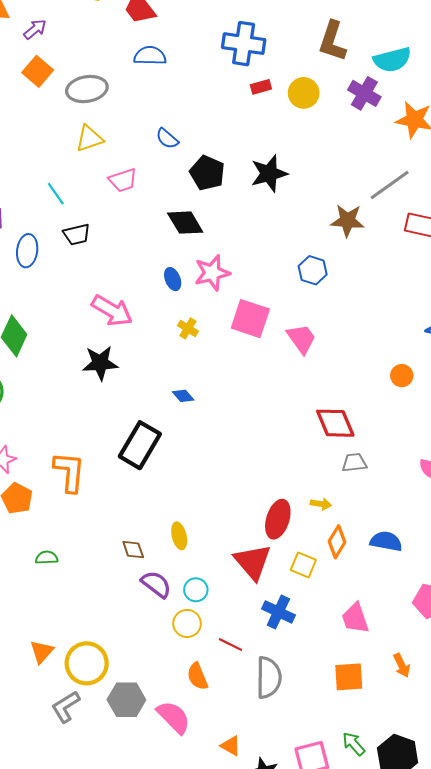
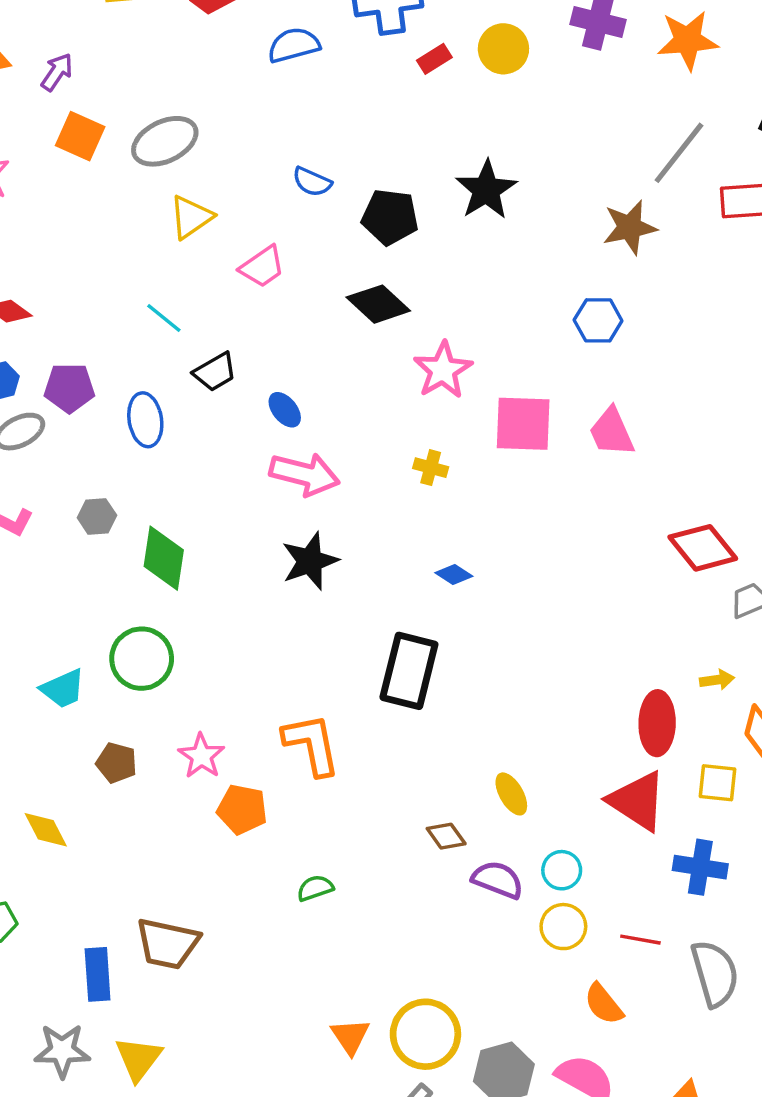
blue semicircle: (150, 56) -> (294, 45), moved
blue ellipse: (173, 279) -> (285, 410), moved
pink trapezoid: (301, 339) -> (612, 432), turned -152

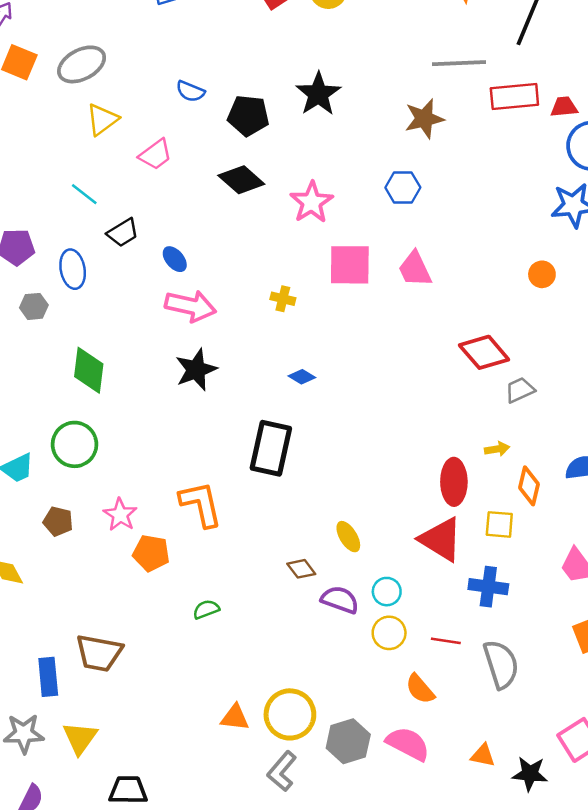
gray line: (679, 153) -> (459, 63), turned 51
pink star: (443, 370) -> (312, 202), moved
gray hexagon: (97, 517) -> (34, 306), moved
orange triangle: (350, 1036) -> (235, 718), turned -48

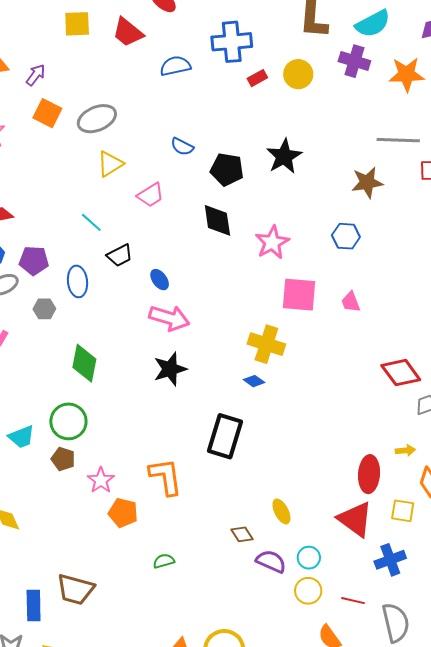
black diamond: (241, 180) -> (217, 220), turned 36
pink trapezoid: (415, 269) -> (351, 302), size x0.7
yellow cross: (283, 299) -> (266, 344), moved, size x1.8
brown pentagon: (58, 521) -> (63, 459), moved
blue cross: (488, 587) -> (390, 560), turned -32

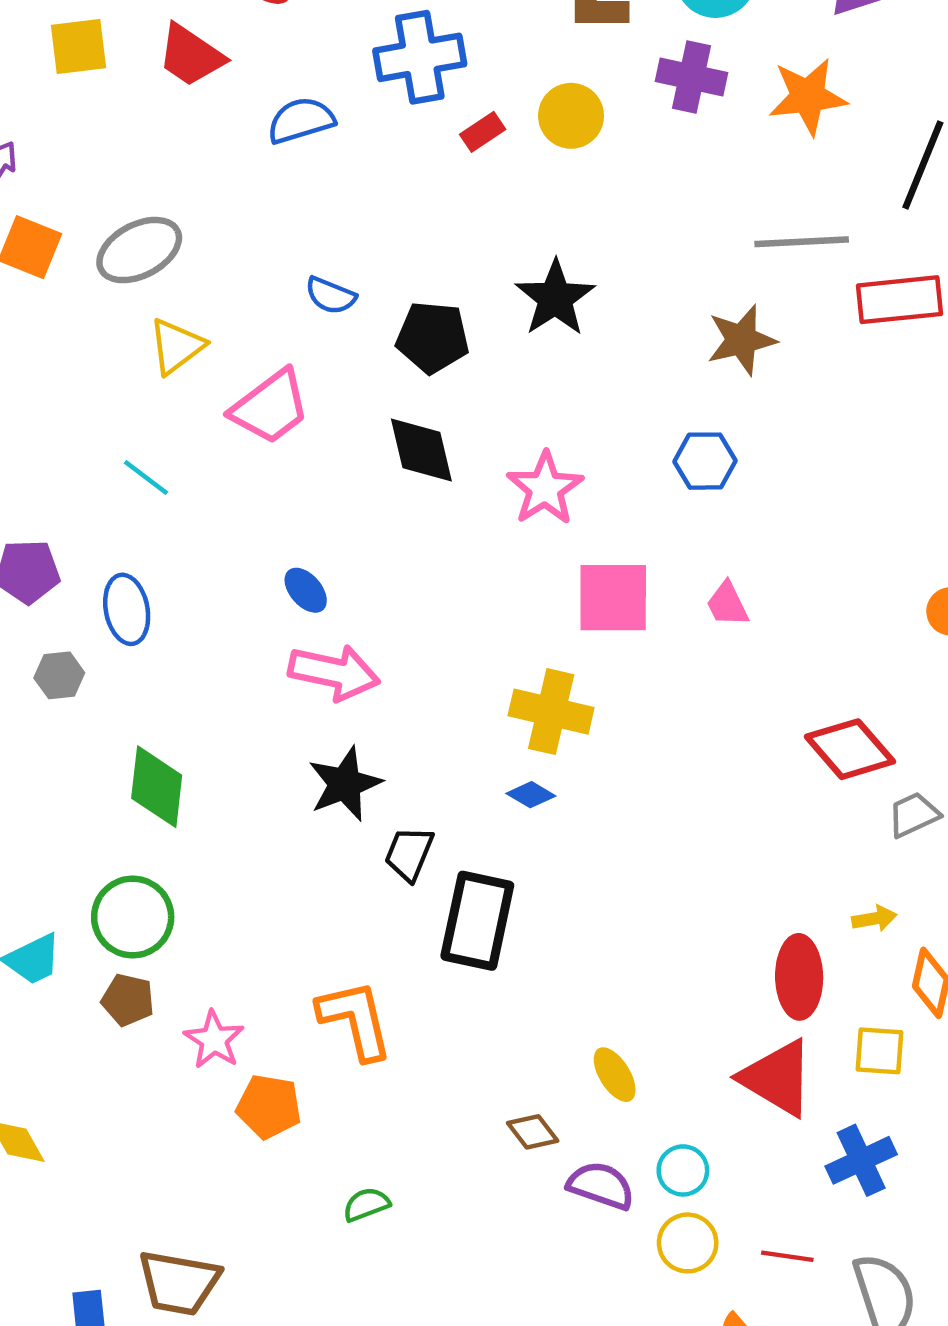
pink trapezoid: (151, 195) -> (270, 407), size x1.4
black trapezoid: (120, 255) -> (409, 854), moved, turned 144

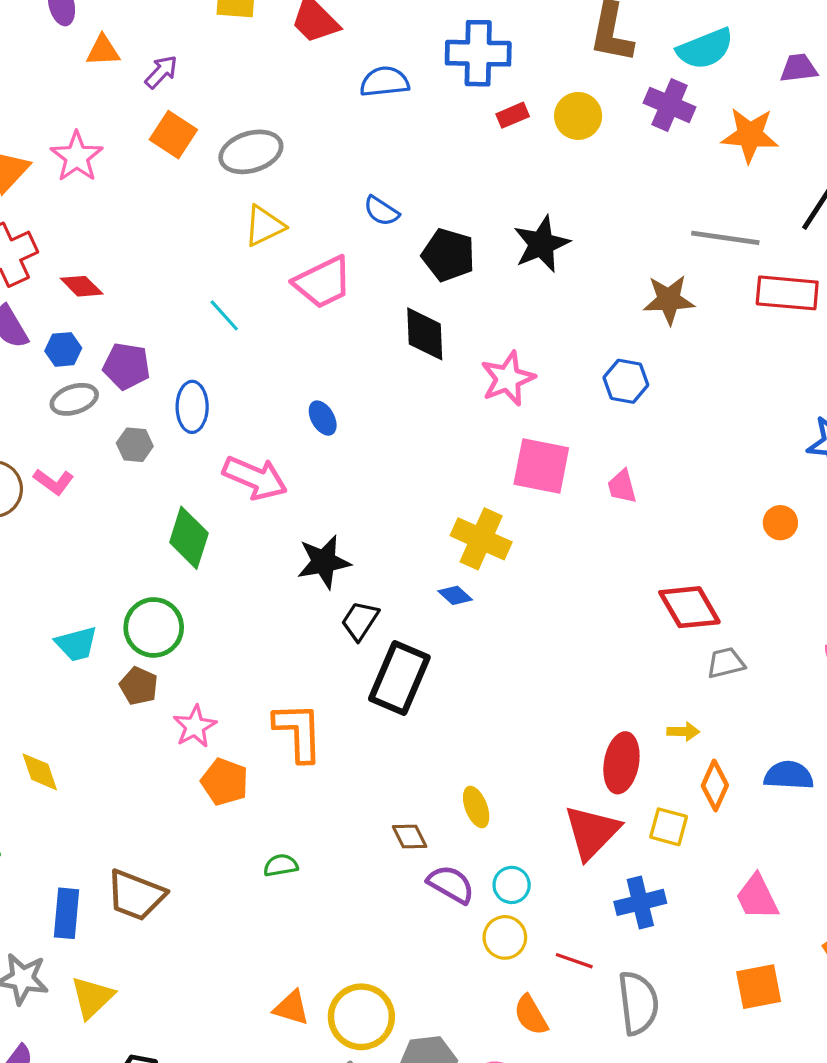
pink arrow: (334, 672) -> (255, 478), moved
red triangle: (777, 1078) -> (592, 832), turned 32

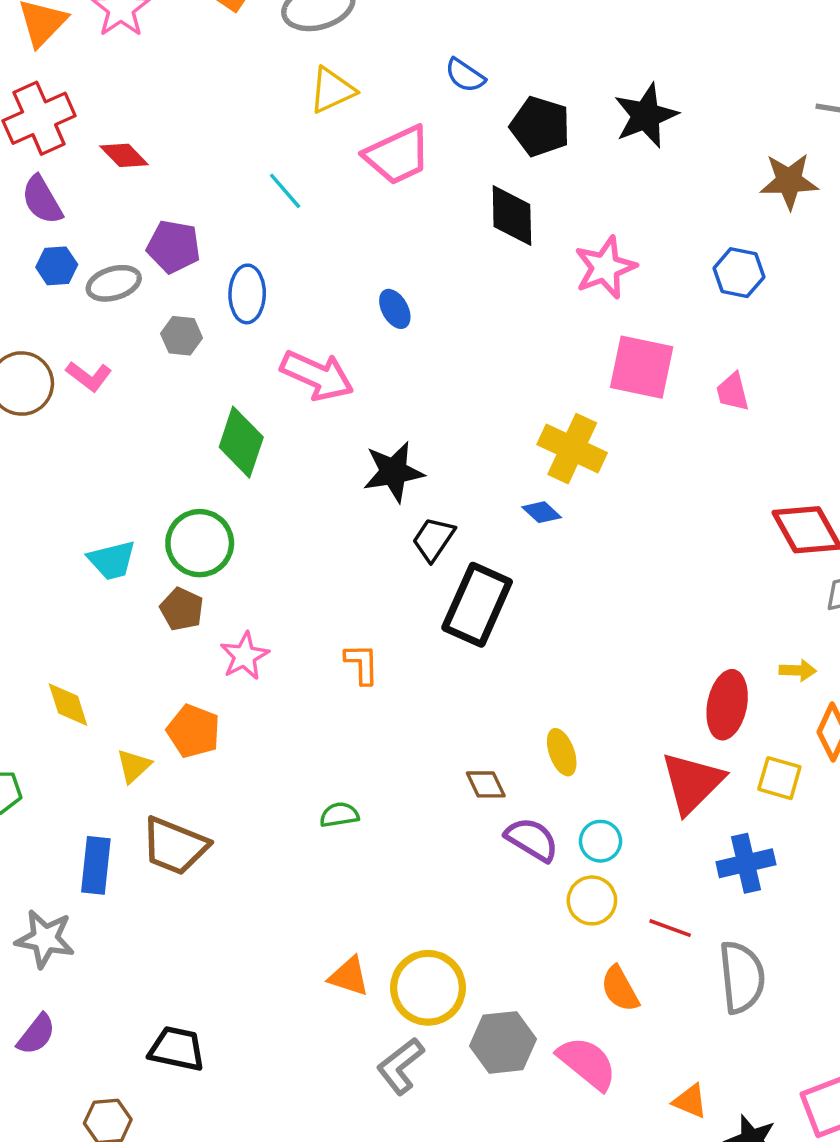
blue hexagon: (63, 349) -> (57, 266), moved
orange L-shape: (298, 732) -> (362, 664), size x0.6
orange pentagon: (225, 782) -> (193, 731), moved
yellow triangle: (92, 997) -> (134, 766), moved, size x0.7

